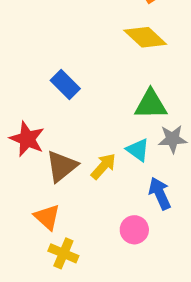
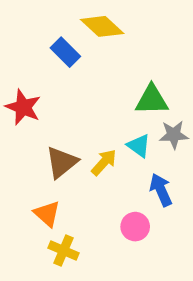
yellow diamond: (145, 37) -> (102, 26), moved
blue rectangle: (65, 84) -> (65, 52), moved
red star: (27, 139) -> (23, 107), moved

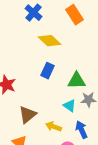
blue rectangle: (65, 52) -> (48, 71), moved, turned 70
yellow arrow: (104, 162) -> (54, 127), moved, turned -112

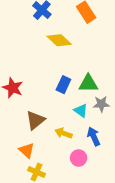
blue rectangle: (48, 71) -> (63, 85), moved

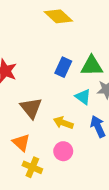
brown triangle: (35, 120) -> (31, 108), turned -30
pink circle: (79, 158) -> (63, 151), moved

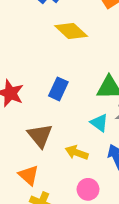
blue rectangle: (63, 67) -> (58, 89), moved
pink circle: (63, 151) -> (88, 189), moved

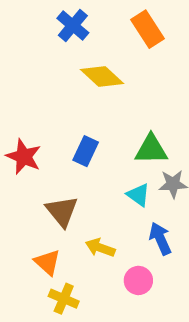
yellow arrow: (77, 153) -> (100, 248), moved
pink circle: (88, 189) -> (138, 280), moved

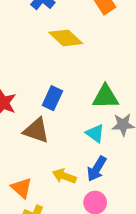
brown triangle: (62, 211) -> (36, 131), moved, turned -32
blue arrow: (160, 239) -> (97, 169), moved, turned -125

